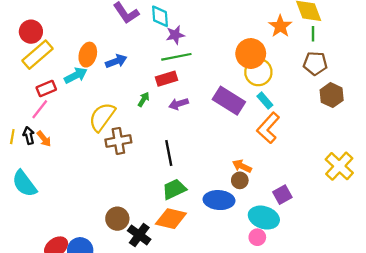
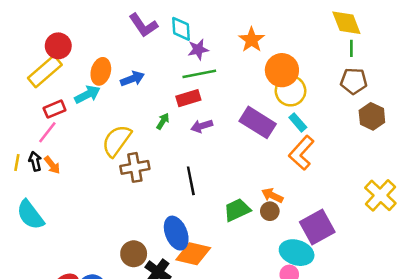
orange star: (280, 26) -> (252, 40), moved
red circle: (31, 32) -> (58, 46), moved
green trapezoid: (174, 189) -> (237, 210), moved
purple square: (282, 195) -> (317, 227), size x1.6
blue ellipse: (219, 200) -> (176, 233), moved, turned 64

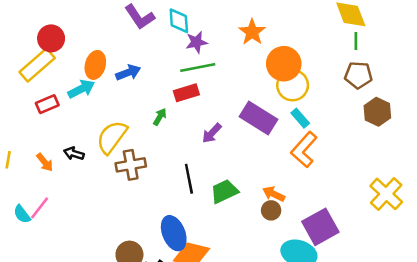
purple arrow: (202, 126) -> (212, 133), moved, turned -30
pink line: (47, 132) -> (40, 208), moved
black arrow: (35, 161) -> (74, 153), moved, turned -60
green trapezoid: (237, 210) -> (224, 191), moved
cyan semicircle: (30, 215) -> (22, 214), size x0.6

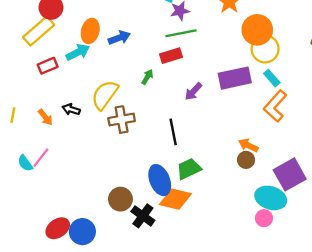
purple rectangle: (258, 118) -> (235, 78), turned -44
green trapezoid: (224, 191) -> (189, 169), moved

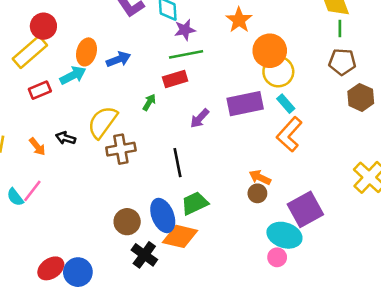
brown circle: (120, 199) -> (127, 222), moved

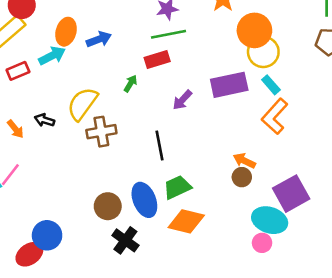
orange diamond: (180, 236) -> (186, 221), moved
blue circle: (78, 272) -> (47, 235), moved

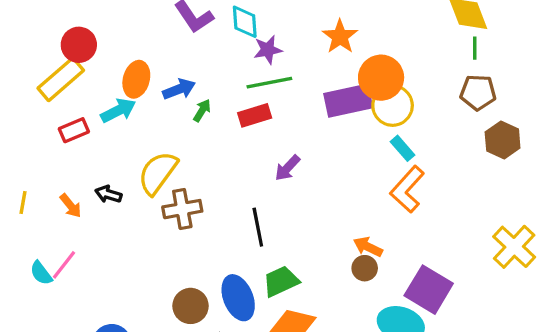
green arrow: (130, 84) -> (202, 110), moved
purple rectangle: (229, 85) -> (348, 101), moved
purple square: (291, 194) -> (429, 290), turned -30

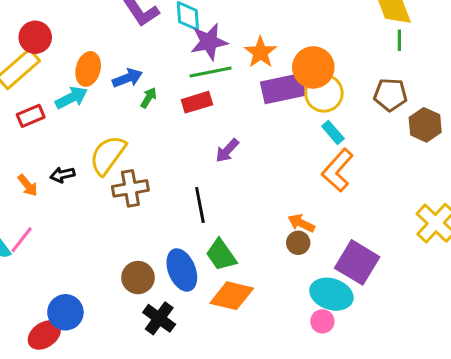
orange star: (340, 37) -> (260, 52), moved
purple star: (268, 50) -> (209, 42), size x1.4
brown pentagon: (478, 92) -> (390, 95), moved
black arrow: (108, 194) -> (62, 175), turned -30
green trapezoid: (281, 281) -> (221, 255), turned -100

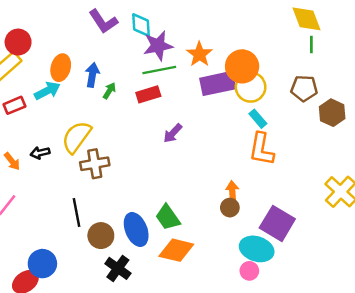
blue arrow: (127, 78) -> (92, 75), turned -60
orange L-shape: (337, 170) -> (262, 149), turned -32
black line: (200, 205) -> (77, 212), moved
orange arrow: (301, 223) -> (232, 192), turned 60

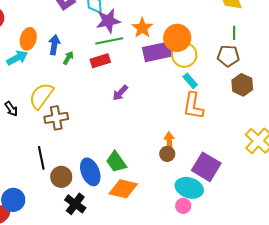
green line: (311, 44) -> (234, 33), moved
brown hexagon: (332, 113) -> (242, 85), moved
black arrow: (40, 153) -> (11, 109), turned -112

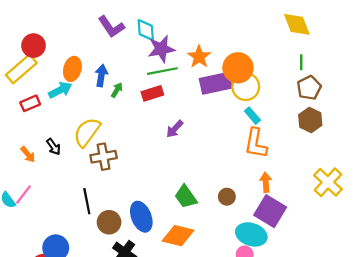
brown pentagon: (228, 56) -> (309, 88), moved, turned -30
orange arrow: (169, 141) -> (266, 182), moved
green trapezoid: (116, 162) -> (186, 197), moved

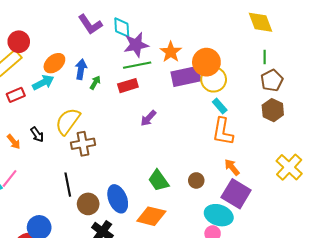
orange ellipse: (72, 69) -> (54, 63), turned 35
orange arrow: (266, 182) -> (232, 167), turned -36

